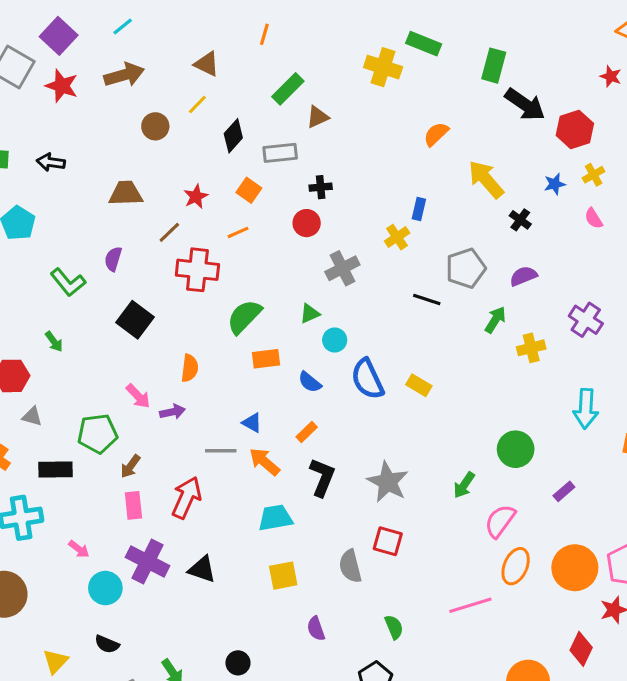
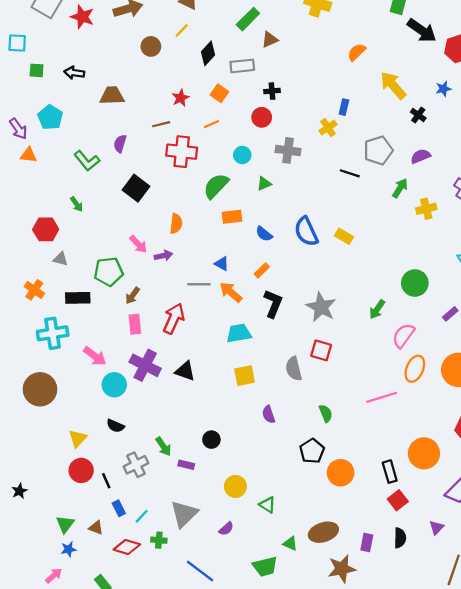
brown trapezoid: (126, 193) -> (112, 96), moved
brown line: (169, 232) -> (161, 124), turned 30
gray cross: (342, 268) -> (288, 150), turned 35
cyan circle: (335, 340) -> (242, 155), moved
pink arrow: (79, 549) -> (95, 356), size x1.5

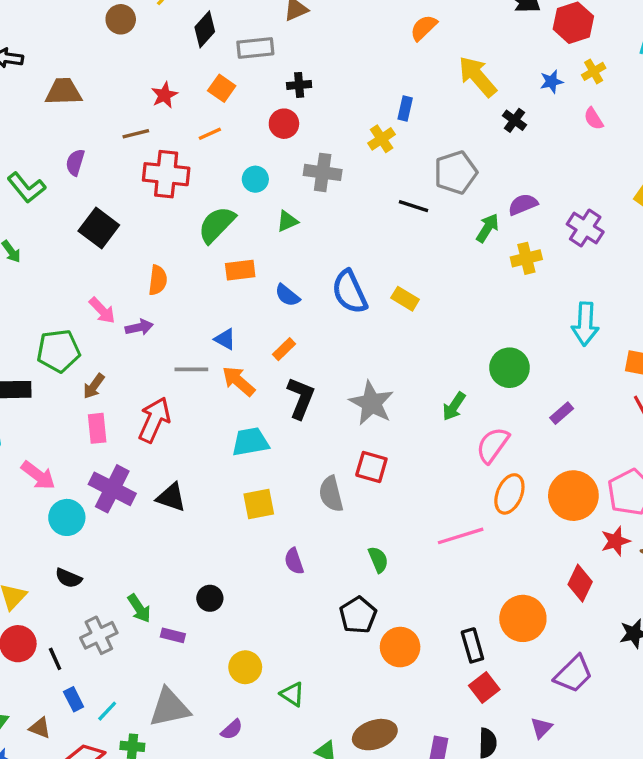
purple semicircle: (421, 156) -> (523, 204), moved
gray triangle: (184, 514) -> (169, 708), turned 32

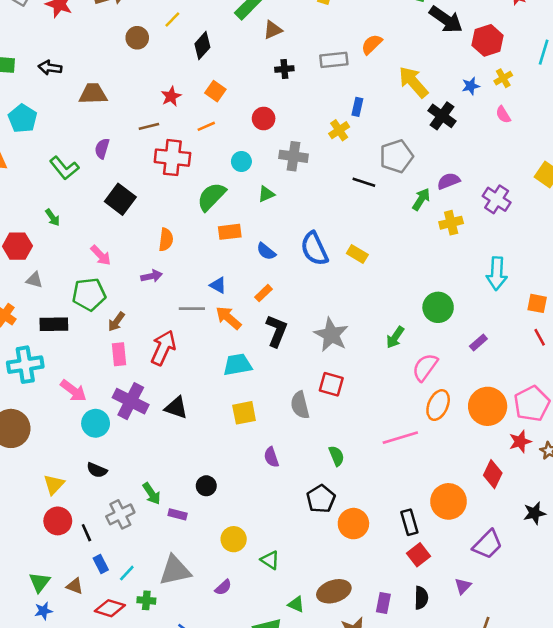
gray rectangle: (255, 48) -> (334, 60), moved
black cross: (299, 85) -> (284, 69), moved
black cross: (515, 120) -> (442, 116), size x1.5
pink arrow: (102, 310) -> (101, 255), moved

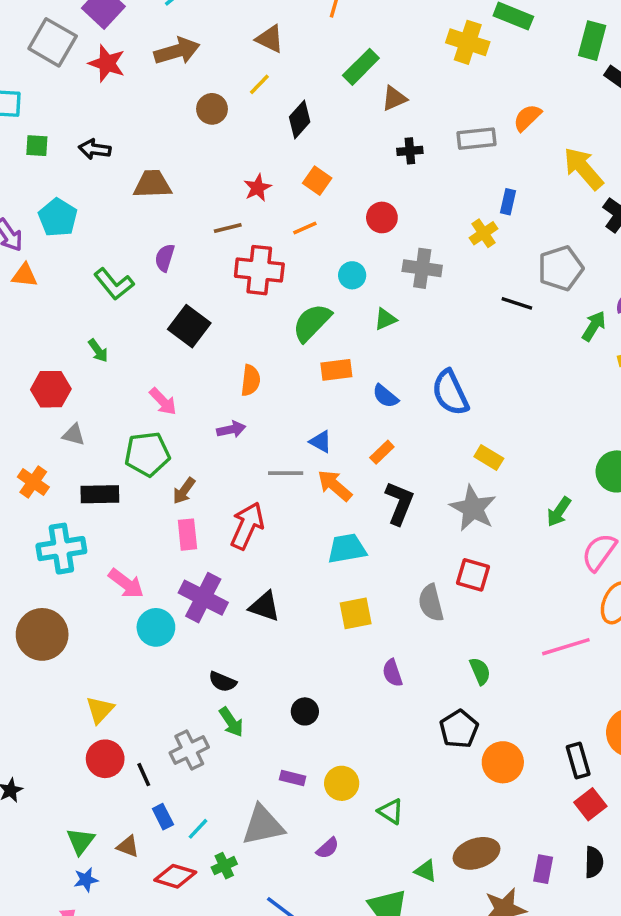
yellow rectangle: (357, 254) -> (489, 457), moved
black semicircle: (97, 470) -> (223, 682), moved
purple rectangle: (178, 514) -> (293, 778), moved
green cross: (146, 600) -> (224, 866), turned -30

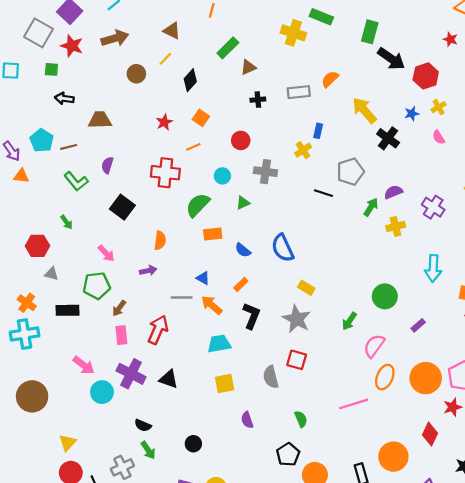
green square: (37, 146) -> (51, 69), moved
brown line: (228, 228) -> (69, 147), moved
cyan cross: (61, 549) -> (25, 334), moved

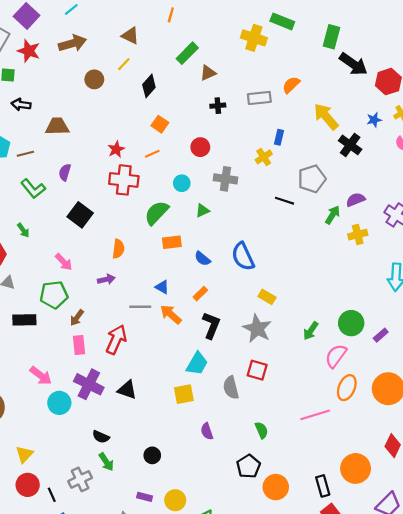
red star: (164, 122) -> (116, 149), moved
green circle: (385, 296) -> (351, 323), moved
cyan trapezoid: (219, 344) -> (197, 364), moved, turned 130

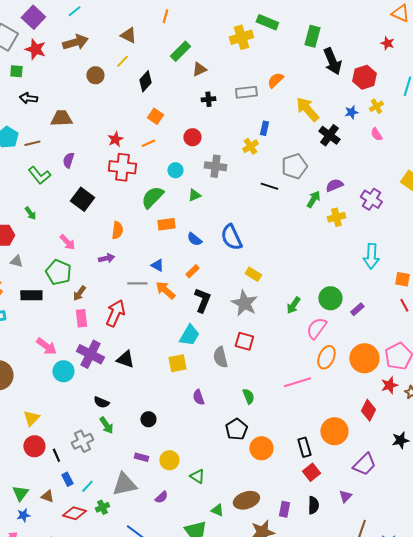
yellow cross: (254, 38) -> (241, 37), turned -35
black arrow: (353, 64) -> (332, 61), turned 32
green pentagon: (54, 295) -> (58, 272), turned 30

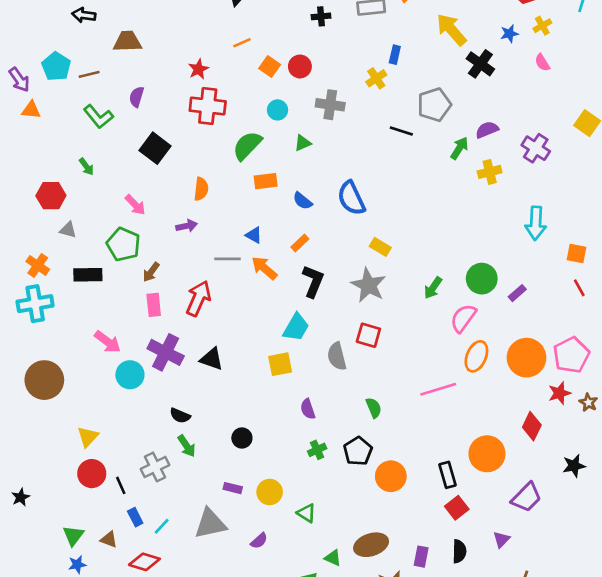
orange square: (155, 116) -> (270, 66), moved
orange line: (148, 143) -> (242, 43), moved
green cross: (102, 507) -> (317, 450), moved

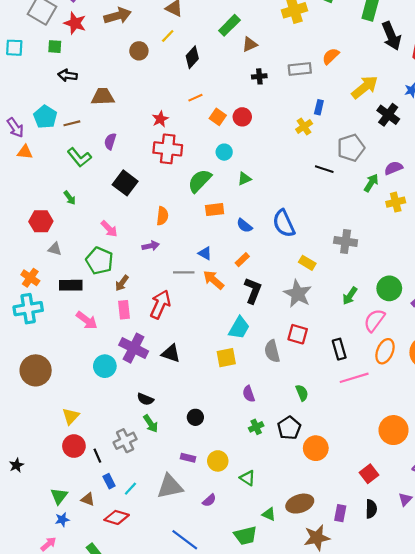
yellow arrow: (451, 30) -> (365, 87), turned 92
gray cross: (330, 105) -> (346, 242), moved
pink arrow: (108, 342) -> (87, 320), moved
black rectangle: (447, 475) -> (339, 349), moved

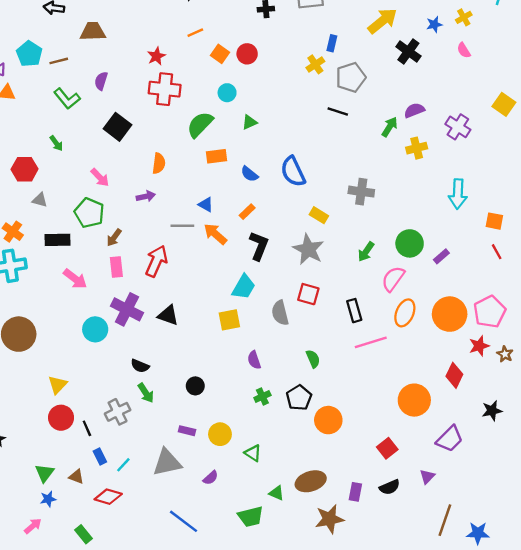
gray pentagon: (351, 148) -> (351, 77), moved
black semicircle: (371, 509) -> (390, 487), turned 66

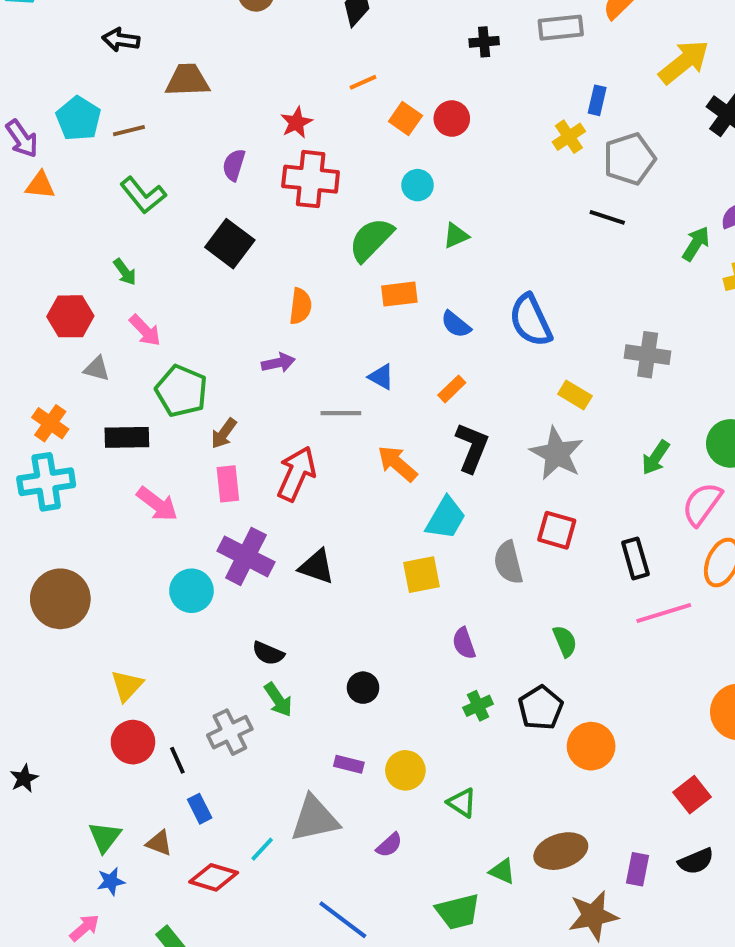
purple semicircle: (101, 81) -> (234, 165), moved
pink arrow: (100, 177) -> (145, 330), moved
orange arrow: (215, 234) -> (397, 464), moved
cyan line: (123, 465) -> (262, 849), moved

